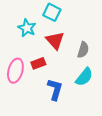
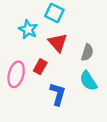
red rectangle: (38, 63) -> (40, 67), turned -40
cyan semicircle: (84, 77) -> (88, 81), turned 108

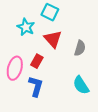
cyan semicircle: (88, 81) -> (81, 85), moved
blue L-shape: (58, 94) -> (36, 86), moved

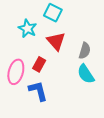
cyan semicircle: (81, 85) -> (86, 74), moved
blue L-shape: (36, 86) -> (38, 91), turned -30

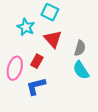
blue L-shape: (38, 91) -> (36, 86), turned -90

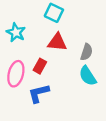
cyan star: (26, 27) -> (16, 32), moved
red triangle: (53, 39) -> (57, 42), turned -42

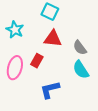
gray semicircle: (87, 52) -> (80, 48), turned 126
blue L-shape: (39, 93) -> (50, 90), moved

